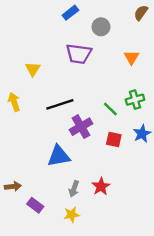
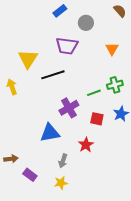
brown semicircle: (141, 13) -> (120, 11), turned 104
yellow triangle: (33, 69) -> (28, 59), size x1.5
black line: (60, 104) -> (53, 75), moved
green line: (110, 109) -> (94, 93), turned -64
red star: (101, 186) -> (86, 145), moved

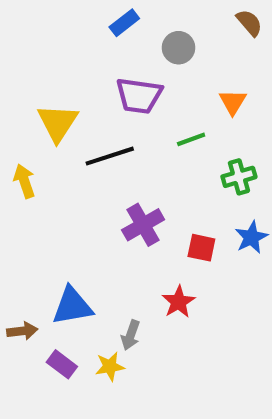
green line: (94, 93) -> (191, 139), moved
blue triangle: (50, 133) -> (72, 306), moved
yellow star: (61, 183) -> (110, 366), moved

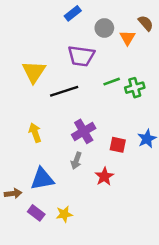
brown semicircle: (249, 23) -> (146, 23), moved
orange triangle: (233, 102) -> (127, 38), moved
green cross: (239, 177) -> (135, 88), moved
yellow arrow: (24, 181) -> (35, 133), moved
gray arrow: (131, 335) -> (76, 161), moved

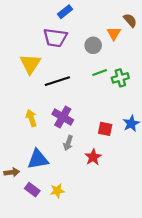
gray circle: (104, 28) -> (93, 45), moved
purple trapezoid: (81, 56) -> (55, 38), moved
purple cross: (84, 131) -> (63, 117), moved, turned -30

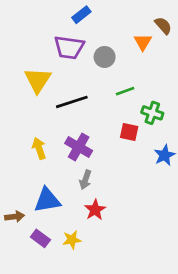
gray circle: (93, 45) -> (105, 57), moved
green cross: (120, 78) -> (152, 113), moved, turned 35
red square: (105, 129) -> (129, 132), moved
red star: (93, 157) -> (95, 210), moved

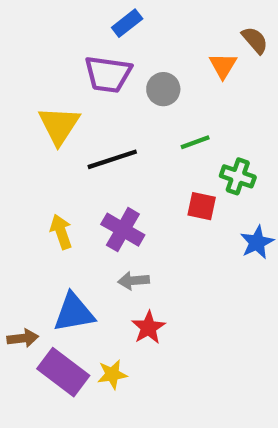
gray arrow: (85, 180) -> (133, 281), turned 66
purple rectangle: (40, 238) -> (63, 372), size x1.6

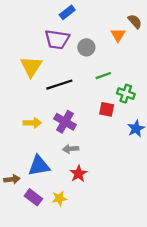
yellow arrow: (61, 232) -> (32, 123), turned 108
purple rectangle: (63, 372) -> (33, 197), size x0.7

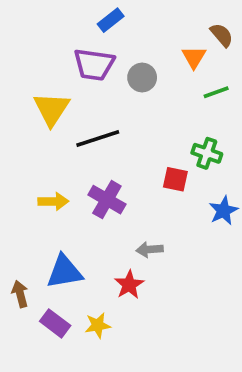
green line: (103, 76) -> (216, 92), moved
gray arrow: (71, 149) -> (150, 249), moved
brown arrow: (12, 179) -> (20, 294), turned -98

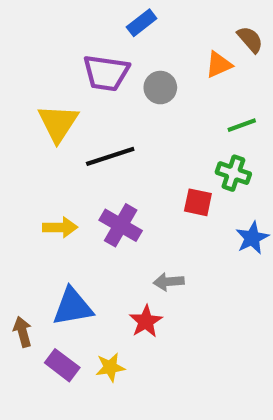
blue rectangle: (111, 20) -> (142, 23), moved
orange triangle: (194, 57) -> (219, 65), turned 35
green line: (216, 92) -> (242, 125), moved

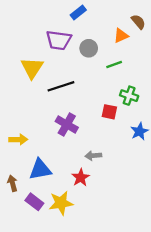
green line: (242, 125) -> (114, 64), moved
yellow arrow: (60, 227) -> (18, 139), moved
yellow star: (110, 367) -> (61, 203), size x1.5

